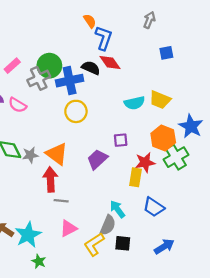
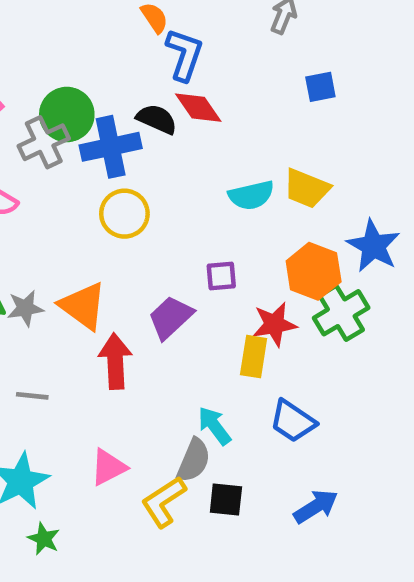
red arrow: (50, 179) -> (115, 361), moved
gray line: (61, 201) -> (32, 396), moved

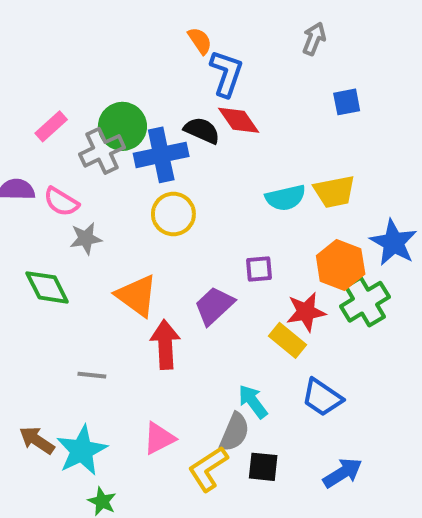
yellow trapezoid: (307, 188) -> (334, 192), turned -33
gray star: (25, 308) -> (86, 238), moved
yellow rectangle: (254, 357) -> (288, 340), turned -60

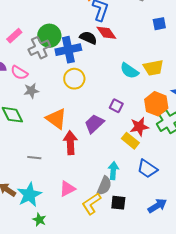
cyan semicircle: (285, 198) -> (129, 71), turned 48
purple square: (259, 269) -> (116, 106), turned 32
cyan arrow: (253, 402) -> (113, 171), turned 42

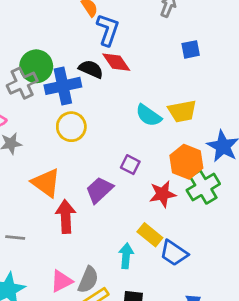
yellow rectangle: (130, 141) -> (150, 235), moved
gray semicircle: (104, 186) -> (88, 280), moved

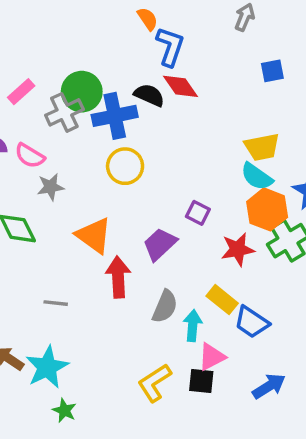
cyan semicircle: (149, 115) -> (257, 177), moved
gray semicircle: (88, 280) -> (165, 307), moved
pink triangle: (61, 281) -> (212, 357), moved

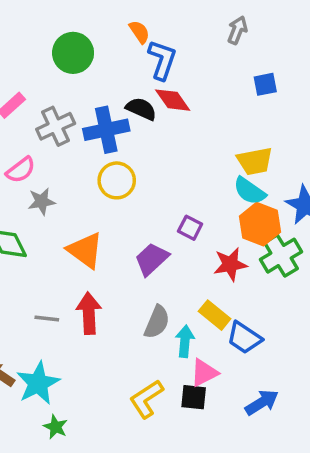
green circle: (82, 92) -> (73, 53), moved
pink semicircle: (30, 156) -> (21, 170), turned -68
red arrow: (118, 277) -> (89, 313), moved

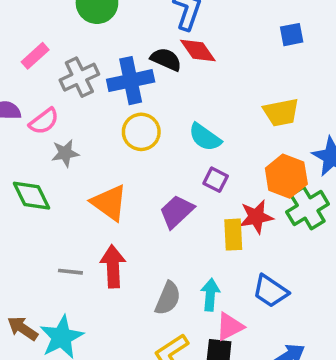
cyan semicircle: (250, 191) -> (205, 137), moved
yellow rectangle: (215, 315) -> (233, 235), moved, turned 48
gray semicircle: (157, 322) -> (168, 298), moved

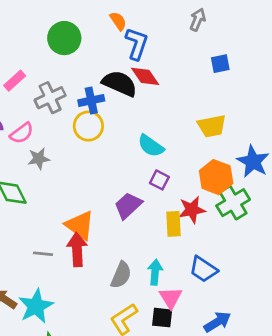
black semicircle: (166, 59) -> (120, 83), size x1.4
blue cross: (131, 81) -> (91, 100), size x0.7
yellow circle: (141, 132) -> (88, 126), moved
orange triangle: (109, 203) -> (80, 225), moved
pink triangle: (230, 327) -> (171, 298), turned -35

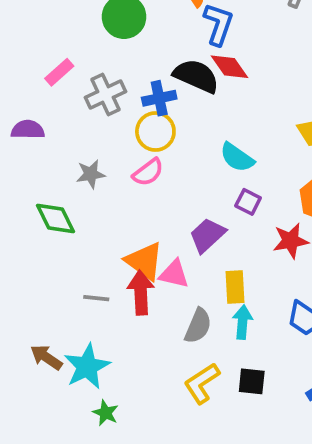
pink semicircle: (22, 133) -> (148, 172), moved
yellow rectangle: (174, 224) -> (235, 287), moved
pink triangle: (171, 298) -> (174, 274), moved, turned -45

